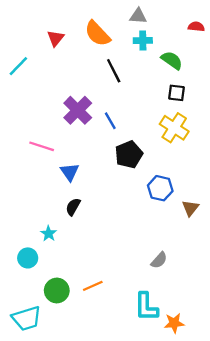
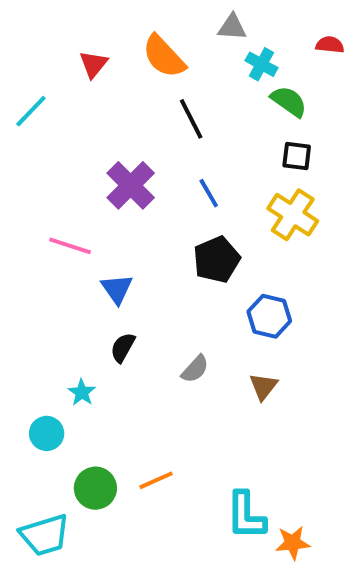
cyan cross: (143, 41) -> (261, 64), moved, turned 30
blue line: (110, 121) -> (209, 193), moved
brown triangle: (190, 208) -> (263, 387), moved
gray semicircle: (159, 260) -> (195, 369), moved

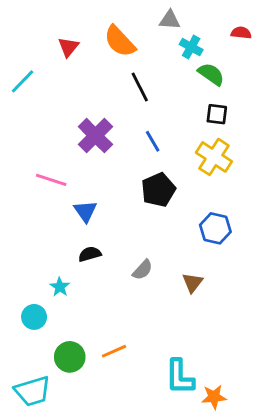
blue hexagon: (269, 316) -> (215, 228), moved
black semicircle: (123, 347) -> (90, 254), turned 45

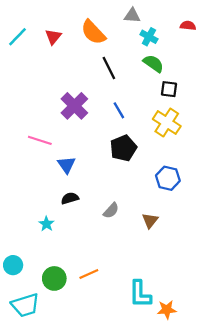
green semicircle: (211, 74) -> (153, 63), moved
cyan line: (23, 81) -> (18, 37), moved
cyan circle: (34, 317) -> (13, 265), moved

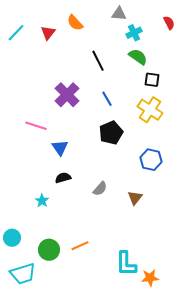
red semicircle: (188, 26) -> (169, 23), turned 56
orange semicircle: (93, 32) -> (75, 23), moved, size x0.7
cyan cross: (149, 37) -> (134, 33), turned 35

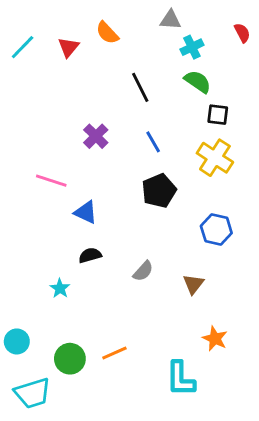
purple cross: (67, 95) -> (96, 136), size x0.7
blue triangle: (60, 148) -> (86, 212), turned -30
orange star: (150, 278) -> (215, 339), moved, turned 30

